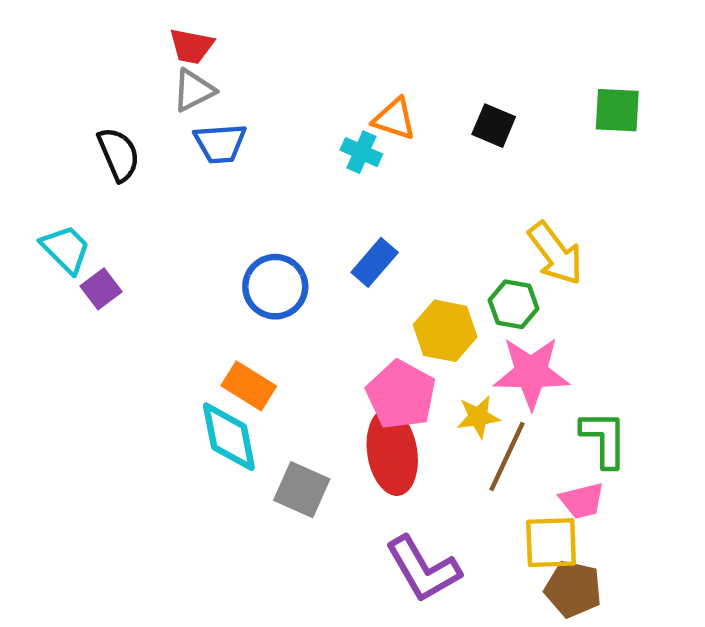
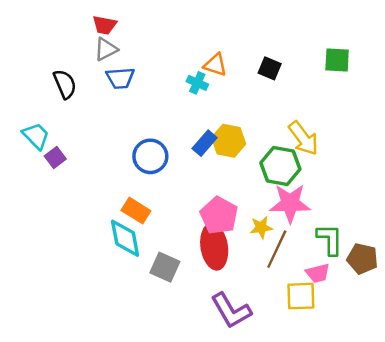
green hexagon: (514, 304) -> (280, 166), size x1.5
yellow hexagon: (445, 331) -> (229, 141), moved
brown pentagon: (573, 589) -> (362, 259), moved

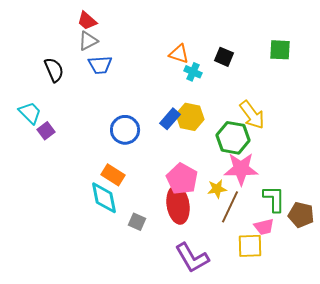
red trapezoid: (105, 25) -> (87, 21), turned 30
cyan cross: (197, 83) -> (193, 72), moved
gray square: (165, 267) -> (137, 222), size x0.7

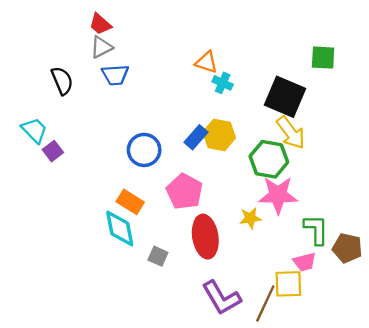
black square: (224, 57) -> (285, 97), moved, size x1.8
pink pentagon: (182, 179) -> (184, 192), moved
brown line: (230, 207) -> (265, 304), moved

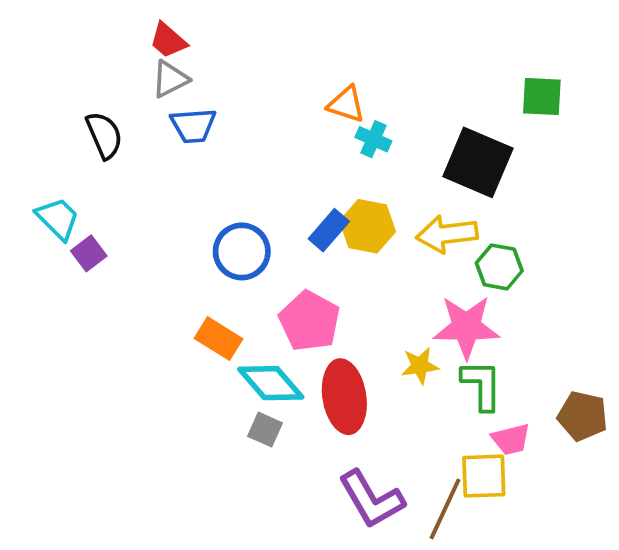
yellow arrow: (291, 133) -> (447, 234), moved, turned 120
green hexagon: (269, 159) -> (499, 267), moved, size x0.7
cyan diamond: (120, 228) -> (271, 383), moved, turned -30
green L-shape: (316, 230) -> (482, 385), moved

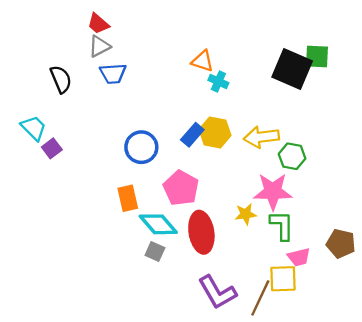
black square: (478, 162) -> (292, 69), moved
orange rectangle: (218, 339) -> (128, 198), turned 45

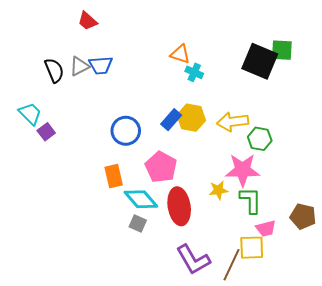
gray triangle: (99, 46) -> (79, 66), moved

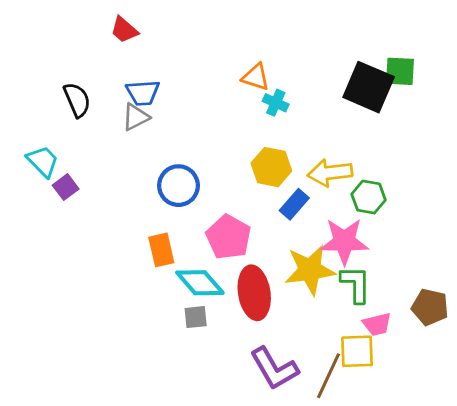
gray triangle: (79, 66) -> (136, 117), moved
blue rectangle: (171, 120) -> (294, 204), moved
yellow star: (218, 190) -> (310, 270), size x1.8
gray square: (138, 223) -> (196, 317), turned -30

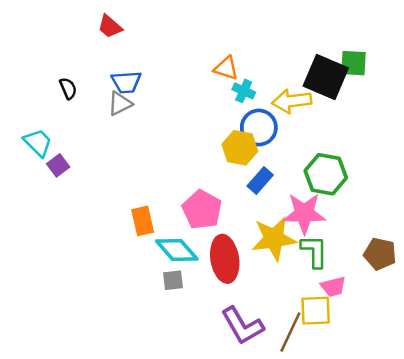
black semicircle: (77, 100) -> (68, 88), size x0.7
yellow arrow: (330, 173) -> (292, 101), moved
blue circle: (178, 186) -> (259, 128), moved
green hexagon: (369, 197) -> (326, 174), size x1.4
brown pentagon: (430, 307) -> (380, 254), moved

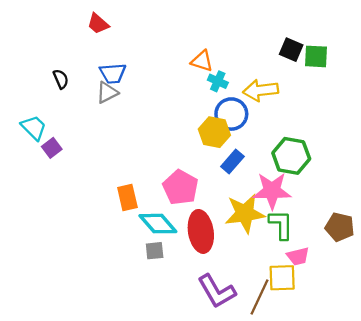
black square: (326, 77) -> (291, 50), moved, size x0.6

